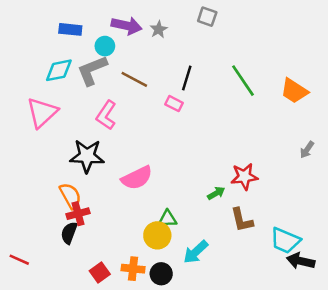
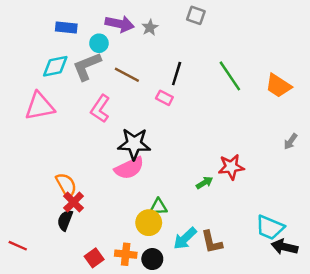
pink triangle: (42, 113) -> (40, 106), turned 32
black star: (87, 156) -> (134, 144), moved
red cross: (78, 214) -> (74, 202), turned -30
brown L-shape: (242, 220) -> (212, 242), moved

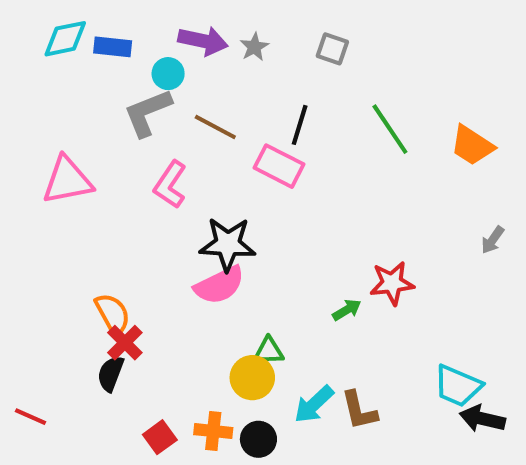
gray square: (196, 15) -> (332, 49), moved
cyan diamond: (55, 66) -> (65, 39), moved
pink rectangle: (164, 98) -> (279, 166), size x1.6

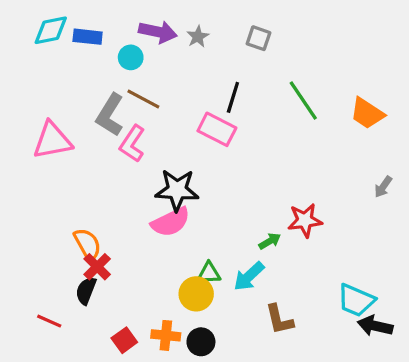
gray L-shape: (148, 113) -> (110, 115), moved, turned -36
brown line: (215, 127) -> (143, 99), moved
cyan arrow: (314, 404) -> (249, 276), moved
red line: (30, 417) -> (49, 321), moved

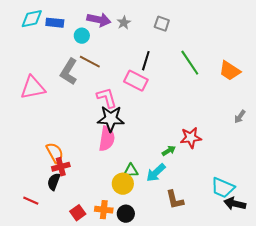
pink L-shape: (132, 144) -> (107, 98), moved, turned 130
pink semicircle: (171, 222) -> (107, 139), turned -55
red cross: (97, 267) -> (61, 167), turned 30

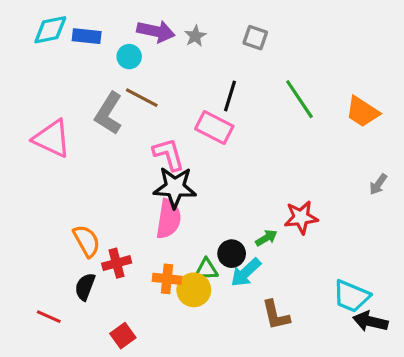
pink triangle: (33, 88) -> (52, 139), turned 36
red cross: (61, 167) -> (117, 263), moved
orange cross: (104, 210) -> (167, 279), moved
black circle: (126, 214) -> (232, 254), moved

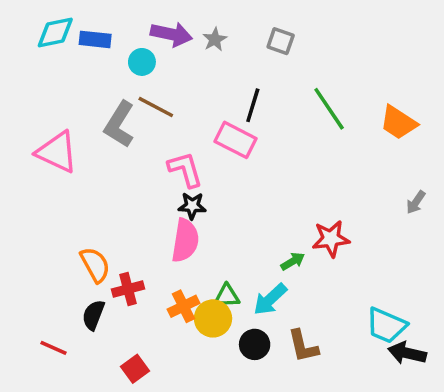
black star: (175, 187) -> (192, 206), size x0.6
black circle: (232, 254) -> (255, 344), moved
orange cross: (167, 279) -> (184, 306), turned -32

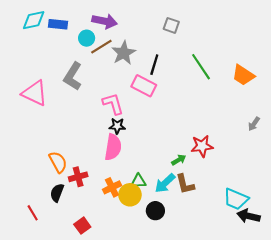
gray star: (215, 39) -> (124, 53), moved, size x1.6
brown line: (156, 107) -> (101, 47), moved, turned -60
brown L-shape: (303, 346) -> (185, 184), moved
red line: (54, 348) -> (33, 213), turned 35

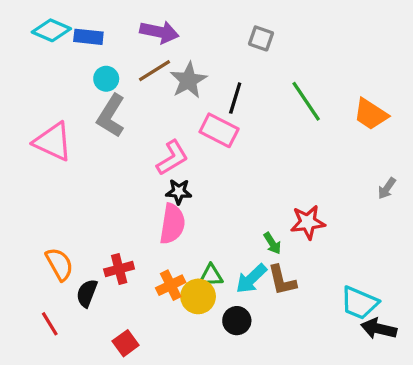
cyan diamond: (34, 20) -> (51, 30), turned 35
cyan circle: (87, 38) -> (106, 79), moved
pink L-shape: (113, 104) -> (172, 158), turned 75
green arrow: (179, 160) -> (272, 243), turned 88
orange semicircle: (58, 162) -> (59, 264), moved

